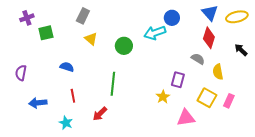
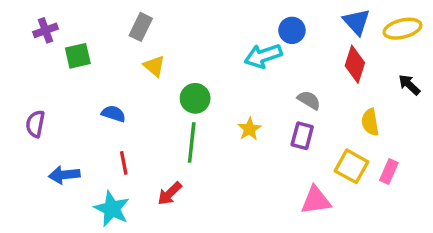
green circle: (124, 46) -> (195, 98), moved
gray semicircle: (198, 59) -> (309, 100), moved
yellow star: (163, 97) -> (249, 129), moved
cyan star: (66, 123) -> (112, 209), size x1.5

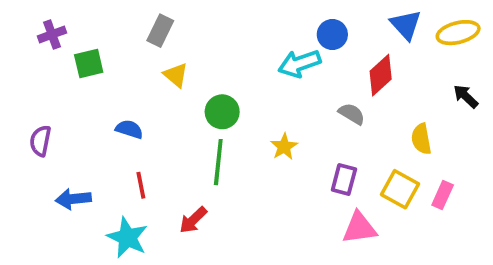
red diamond: (355, 64) -> (381, 75), moved, turned 30
purple rectangle: (302, 136) -> (344, 180), moved

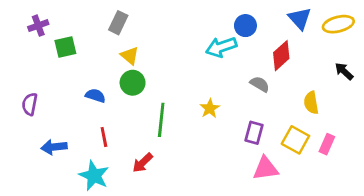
green circle: (222, 112) -> (133, 83), moved

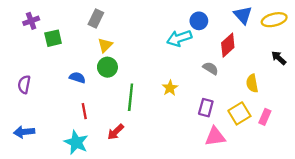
yellow triangle: (130, 56) -> (105, 45), turned 35
yellow square: (295, 140) -> (239, 113), turned 30
blue arrow: (54, 147) -> (24, 132), moved

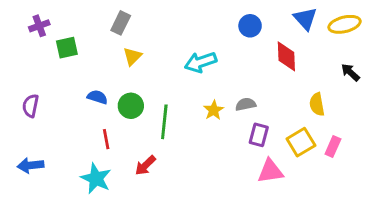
cyan arrow: (179, 38) -> (201, 62), moved
red diamond: (228, 45) -> (286, 56), turned -50
green circle: (107, 67) -> (131, 106), moved
gray semicircle: (210, 68) -> (246, 104), moved, turned -42

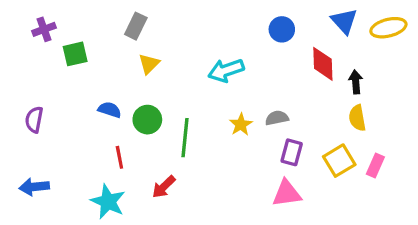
black arrow: (350, 72) -> (356, 82), moved, turned 42
pink triangle: (270, 171) -> (287, 193), moved

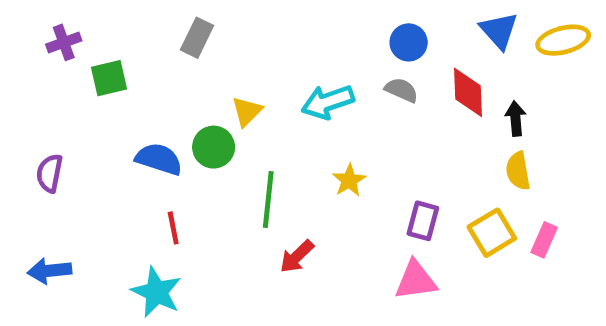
yellow triangle: (149, 64) -> (247, 111), moved
blue semicircle: (110, 110) -> (159, 159), size x1.4
gray semicircle: (277, 118) -> (401, 90), moved, turned 35
green circle: (147, 120) -> (214, 147), moved
red arrow: (164, 187) -> (297, 256), moved

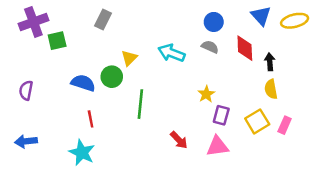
purple cross: (64, 42) -> (33, 22), size x1.6
cyan arrow: (328, 102) -> (171, 53), turned 40
yellow star: (349, 180) -> (206, 94), moved
red arrow: (297, 256) -> (179, 140), moved, turned -90

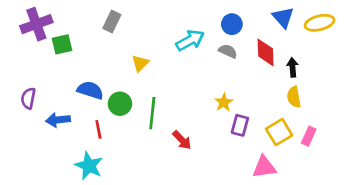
cyan arrow: (171, 53) -> (190, 40), moved, turned 130
green circle: (112, 77) -> (120, 104), moved
red arrow: (179, 140) -> (182, 140), moved
blue arrow: (26, 141) -> (58, 120), moved
pink triangle: (217, 146) -> (264, 167), moved

